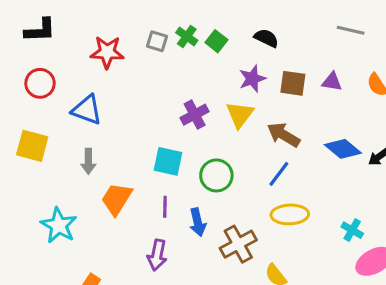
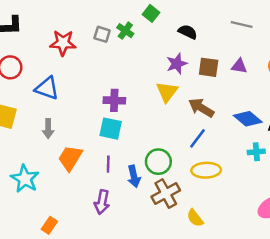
gray line: (351, 30) -> (242, 24), moved
green square: (216, 41) -> (151, 13), moved
purple cross: (195, 115) -> (114, 100), moved, turned 30
green circle: (216, 175) -> (158, 162), moved
cyan cross: (352, 230) -> (256, 152), moved, turned -35

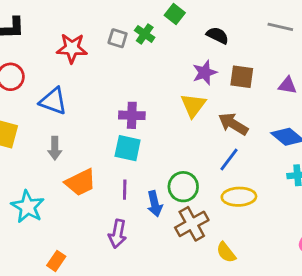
purple triangle: (239, 66) -> (287, 85), moved
orange trapezoid: (70, 158) -> (80, 182), turned -148

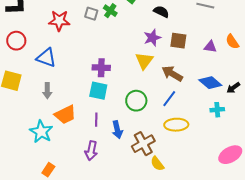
green circle: (183, 187) -> (136, 101), moved
cyan star: (28, 207) -> (41, 132), moved
yellow semicircle: (226, 252) -> (157, 164), moved

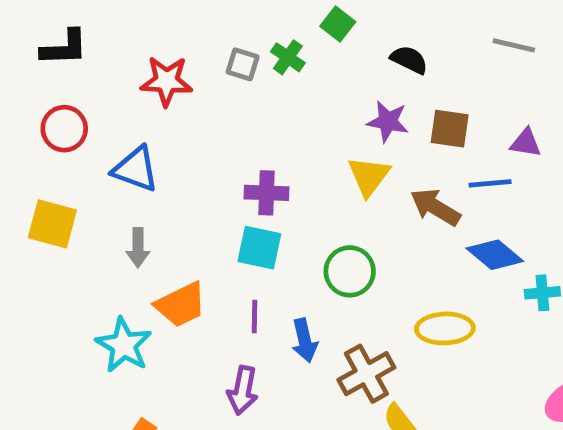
purple star: (152, 38) -> (388, 122), turned 30
blue diamond: (210, 83) -> (495, 255), moved
blue line: (169, 99) -> (490, 183), moved, turned 48

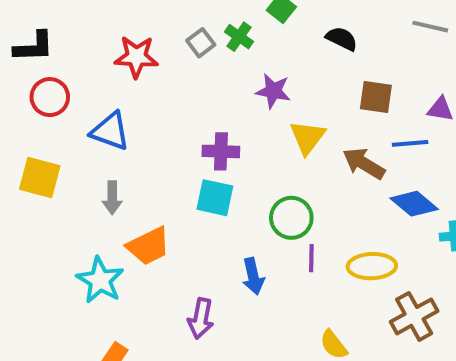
black L-shape: (64, 48) -> (34, 47), moved
gray square: (243, 64) -> (201, 43), turned 36
purple star: (388, 122) -> (273, 91), moved
purple line: (255, 317) -> (311, 258), moved
brown cross: (366, 374) -> (414, 316), moved

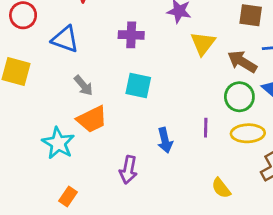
purple cross: (221, 151) -> (131, 35), moved
gray arrow: (112, 198) -> (83, 86), moved, turned -40
green circle: (291, 218) -> (239, 97), moved

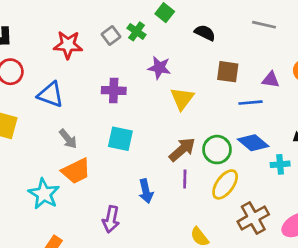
brown arrow: (242, 62) -> (182, 150), moved, turned 108
yellow ellipse: (248, 133) -> (225, 184), turned -52

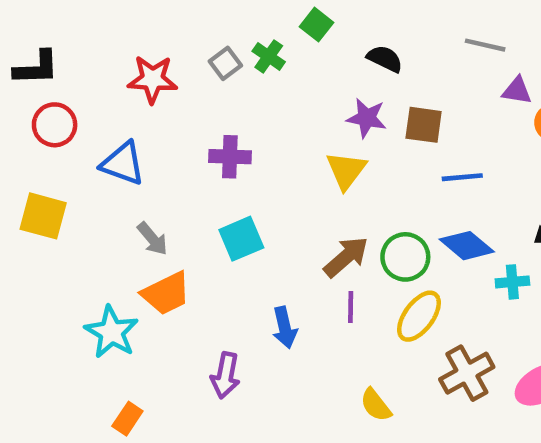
purple star: (159, 68) -> (367, 118), moved
purple triangle: (271, 80) -> (517, 91), moved
cyan square: (120, 139) -> (241, 239), turned -35

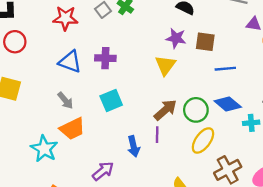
blue triangle: (123, 164) -> (70, 62), moved
purple line: (351, 307) -> (157, 135), moved
purple arrow: (225, 375) -> (103, 171), turned -140

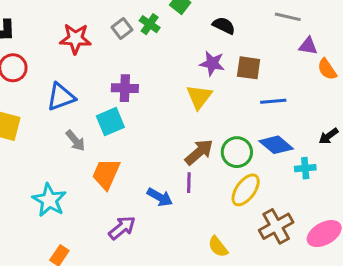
blue triangle: (70, 62) -> (61, 97), moved, turned -40
cyan square: (111, 100) -> (110, 122), moved
orange trapezoid: (72, 129) -> (106, 174), moved, turned 140
blue arrow: (134, 146) -> (160, 197), turned -48

